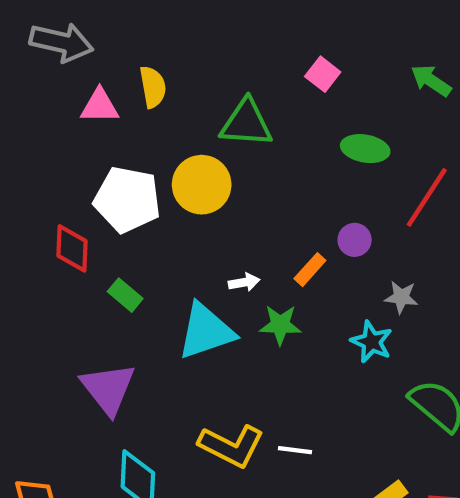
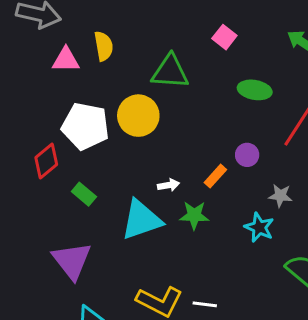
red diamond: (72, 248) -> (46, 161), turned 48

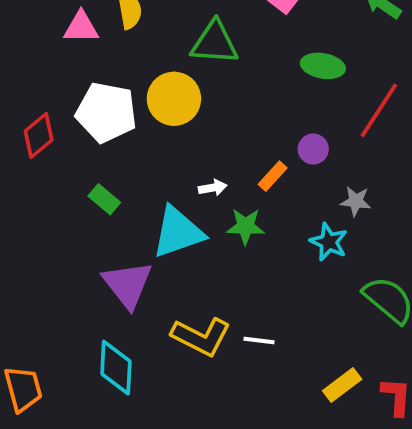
red diamond: (46, 161) -> (39, 136), moved
purple triangle: (72, 261) -> (128, 284), moved

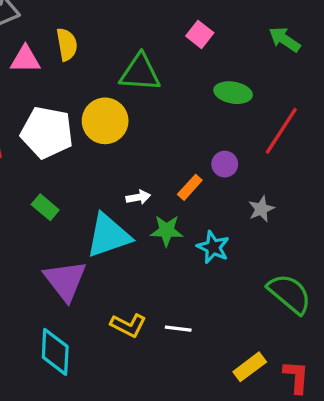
gray star: (356, 201) -> (261, 209), turned -30
cyan star: (329, 242) -> (213, 247), moved
yellow L-shape: (201, 337) -> (128, 325), size x0.7

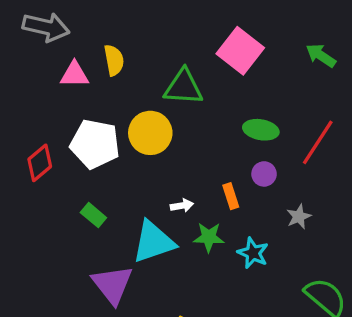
pink square: (200, 34) -> (240, 51), size x1.8
green ellipse: (233, 93) -> (261, 130), moved
orange rectangle: (190, 187) -> (231, 196), turned -60

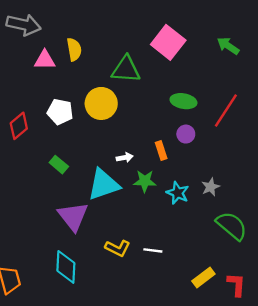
white pentagon: (95, 144) -> (60, 112), size x0.7
gray star: (299, 217) -> (211, 187), moved

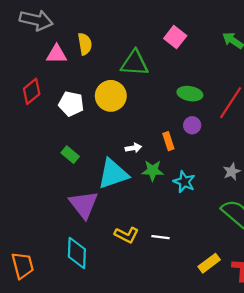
pink square: (168, 42) -> (175, 37), size x0.7
red diamond: (19, 126) -> (32, 91), moved
gray star: (211, 187) -> (232, 172), moved

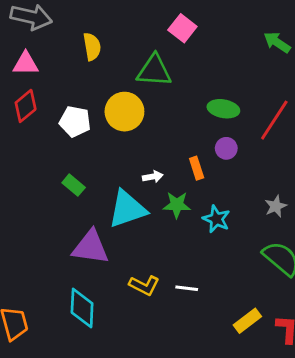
pink square: (175, 37) -> (182, 28), moved
pink triangle: (57, 54) -> (26, 64), moved
purple triangle: (84, 204) -> (91, 247), turned -44

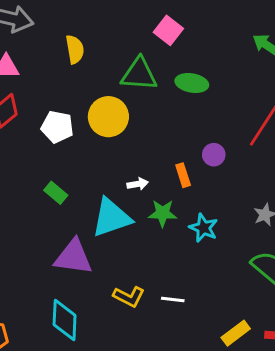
green ellipse: (223, 109) -> (192, 83), moved

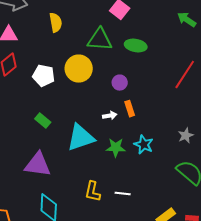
purple circle: (214, 155) -> (120, 83), moved
white arrow: (138, 184) -> (110, 116), moved
green star: (163, 213) -> (116, 148), moved
purple triangle: (73, 257) -> (38, 165), moved
yellow L-shape: (129, 297) -> (93, 192), turned 75

